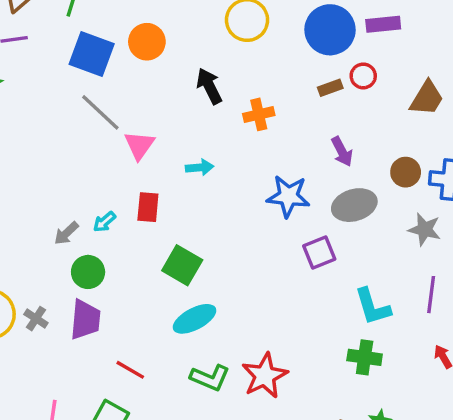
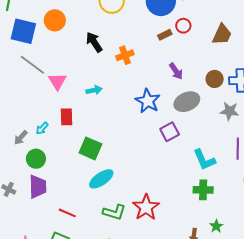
blue star: (288, 196) -> (148, 101), turned 30

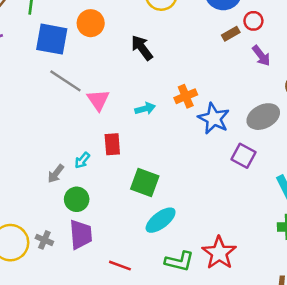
orange cross: (125, 55) -> (186, 96), moved
purple arrow: (176, 71) -> (261, 56), moved
purple square: (170, 132) -> (244, 156), turned -30

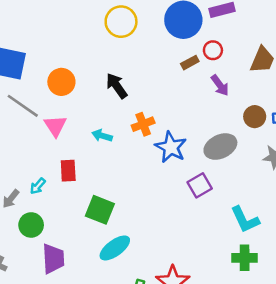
orange circle: (91, 23) -> (61, 82), moved
black arrow: (142, 48) -> (117, 86), moved
cyan arrow: (145, 109) -> (102, 136), turned -150
purple square: (244, 156) -> (200, 185), turned 30
purple trapezoid: (81, 234) -> (53, 259), moved

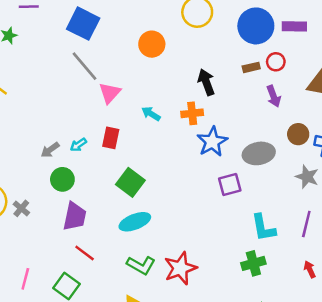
orange circle: (61, 82) -> (152, 44), moved
black arrow: (117, 86) -> (206, 82), moved
green cross: (245, 258) -> (253, 263), turned -30

